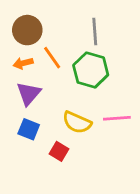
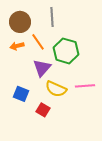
gray line: (95, 31) -> (52, 17), moved
purple triangle: (29, 93) -> (42, 68), moved

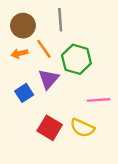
yellow semicircle: (56, 89) -> (82, 128), moved
blue square: (21, 94) -> (24, 93), moved, turned 35
red square: (43, 110) -> (50, 128), size x1.5

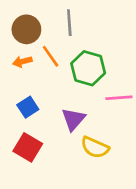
purple triangle: (49, 79) -> (73, 119), moved
pink line: (99, 100) -> (119, 98), moved
red square: (50, 128) -> (28, 147), moved

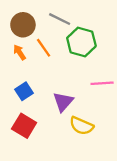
gray line: (69, 23) -> (60, 19), turned -60
orange arrow: (22, 62) -> (19, 52), turned 70
green hexagon: (88, 68) -> (81, 42), moved

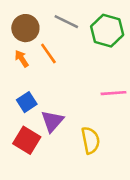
green hexagon: (81, 42) -> (107, 31), moved
purple triangle: (63, 102) -> (52, 121), moved
yellow semicircle: (81, 126) -> (91, 140), turned -125

